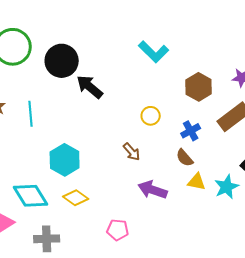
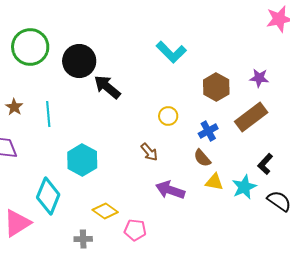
cyan diamond: (31, 196) -> (48, 196), turned 54
yellow diamond: (76, 198) -> (105, 211), moved
gray cross: (47, 239) -> (83, 239), moved, size x0.7

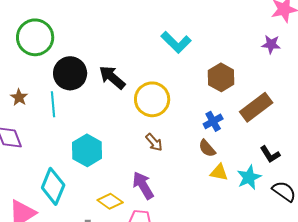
black circle: (79, 61) -> (70, 73), moved
purple star: (259, 78) -> (271, 44), moved
yellow circle: (168, 116) -> (152, 99), moved, size x1.8
black L-shape: (265, 164) -> (270, 154), turned -75
purple arrow: (170, 190) -> (143, 185), moved, turned 40

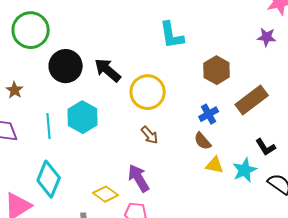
cyan L-shape: (176, 42) -> (172, 35), turned 36
cyan line: (53, 104) -> (49, 126), moved
cyan hexagon: (87, 150) -> (83, 117), moved

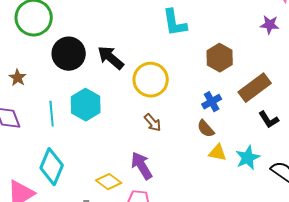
black L-shape: (266, 147) -> (269, 120), moved

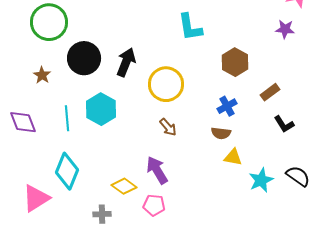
black arrow: (111, 58) -> (126, 62), turned 72
brown star: (18, 78) -> (42, 75), moved
brown rectangle: (255, 88) -> (270, 92), size x0.6
brown semicircle: (206, 129) -> (221, 133), turned -42
cyan star: (248, 158) -> (261, 180), moved

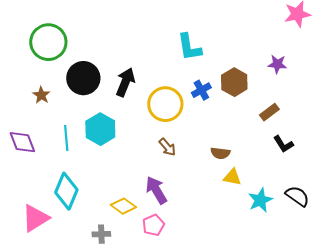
purple star: (285, 29) -> (277, 64), moved
blue cross: (227, 106) -> (201, 90), moved
pink pentagon: (154, 205) -> (153, 225), turned -30

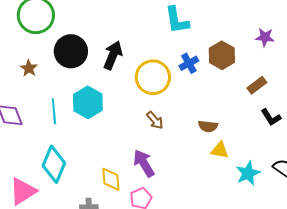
yellow diamond: (123, 206) -> (111, 179), turned 50

